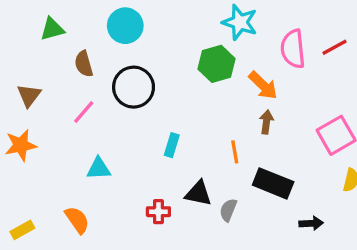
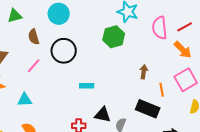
orange arrow: (263, 85) -> (183, 50), moved
cyan rectangle: (172, 145) -> (87, 86), turned 72
orange line: (235, 152) -> (162, 90), moved
cyan triangle: (99, 168) -> (25, 100), moved

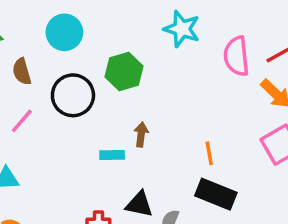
green hexagon: (114, 37) -> (124, 72), moved
brown arrow: (144, 72) -> (141, 135), moved
orange line: (162, 90) -> (209, 153), moved

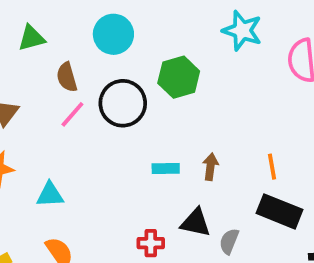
pink line: (22, 121) -> (72, 114), moved
brown arrow: (141, 135) -> (210, 167), moved

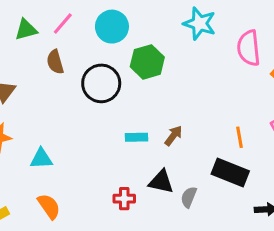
cyan circle: (113, 34) -> (112, 27), moved
pink line: (72, 114) -> (63, 24), moved
brown arrow: (210, 167) -> (173, 136), turned 30
orange line: (272, 167) -> (239, 137), moved

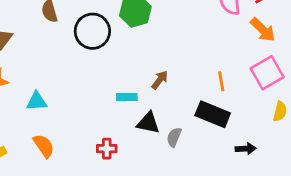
cyan rectangle: (137, 137) -> (127, 97), moved
red cross: (124, 199) -> (107, 149), moved

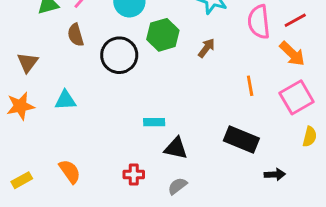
brown arrow: (160, 80) -> (206, 48), moved
orange line: (221, 81) -> (250, 86), moved
cyan triangle: (37, 101) -> (65, 100), moved
gray semicircle: (174, 137) -> (177, 186), moved, turned 30

